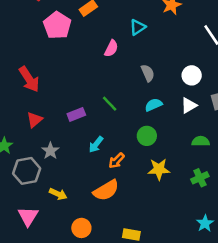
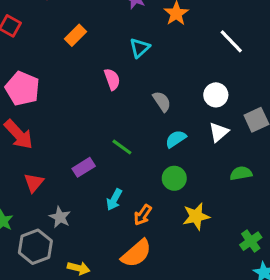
pink pentagon: (57, 25) -> (22, 89), moved
pink semicircle: (111, 48) -> (112, 79), turned -36
green cross: (200, 178) -> (251, 241), moved

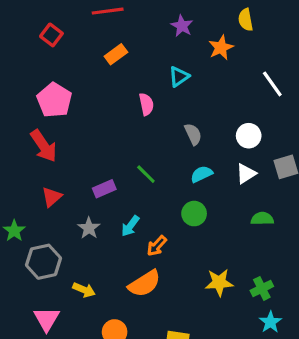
yellow star: (196, 216) -> (219, 283), moved
gray star: (60, 217) -> (89, 228), moved

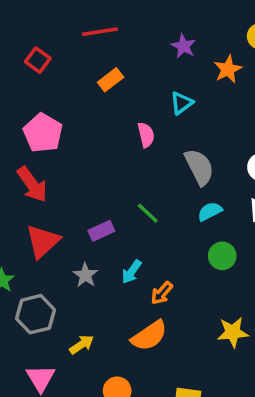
gray semicircle: (193, 134) -> (199, 167), size x1.5
red triangle: (52, 197) -> (43, 241), size x1.5
green circle: (194, 214) -> (222, 256), moved
yellow arrow: (84, 290) -> (82, 344), turned -55

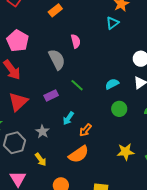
cyan triangle: (182, 103) -> (112, 23), moved
gray semicircle: (199, 167) -> (57, 59), moved
gray star: (85, 275) -> (42, 132), moved
yellow arrow: (82, 344) -> (41, 160), turned 88

